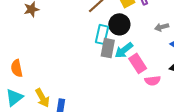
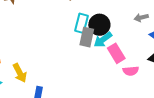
black circle: (119, 24) -> (99, 25), moved
yellow arrow: (42, 98) -> (20, 73), moved

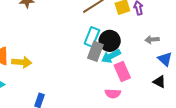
pink semicircle: (131, 71) -> (113, 94), moved
yellow arrow: (20, 73) -> (22, 62), moved, turned -66

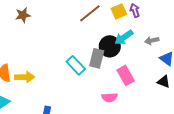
cyan rectangle: (92, 37) -> (76, 65), moved, turned -60
cyan arrow: (111, 56) -> (124, 37), moved
pink semicircle: (113, 94) -> (110, 97), moved

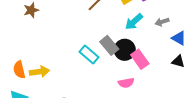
black circle: (110, 46) -> (125, 50), moved
gray rectangle: (97, 58) -> (109, 45), turned -48

